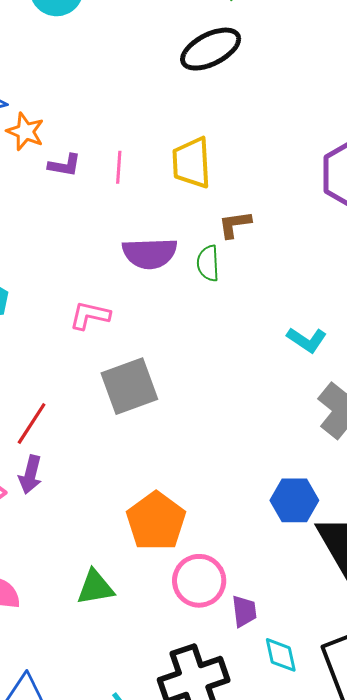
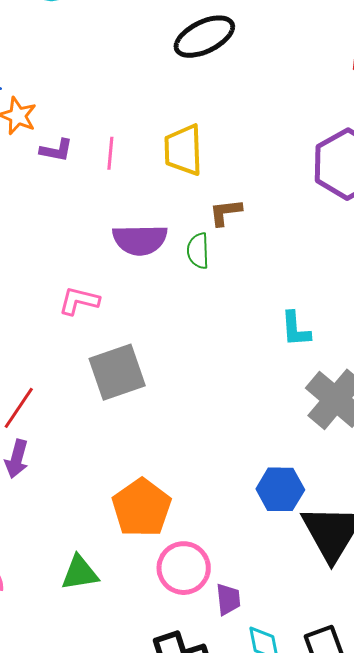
cyan L-shape: (307, 340) -> (295, 329), turned 51

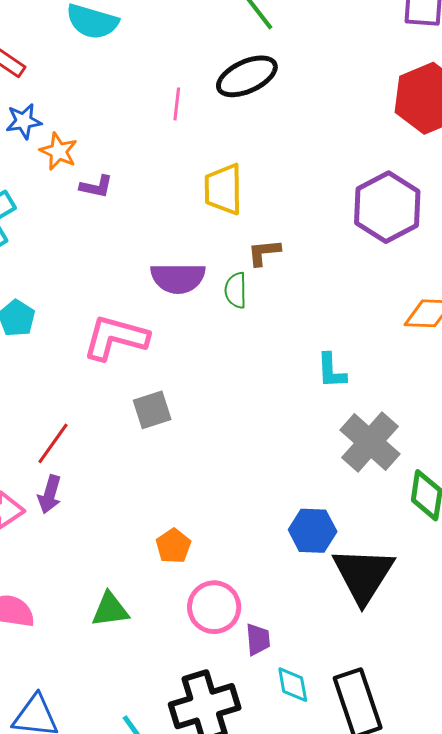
pink line: (110, 153) -> (177, 104), moved
pink L-shape: (79, 301) -> (116, 338), size x1.6
gray square: (117, 372) -> (152, 410), size x0.7
orange pentagon: (142, 508) -> (173, 546), size x0.6

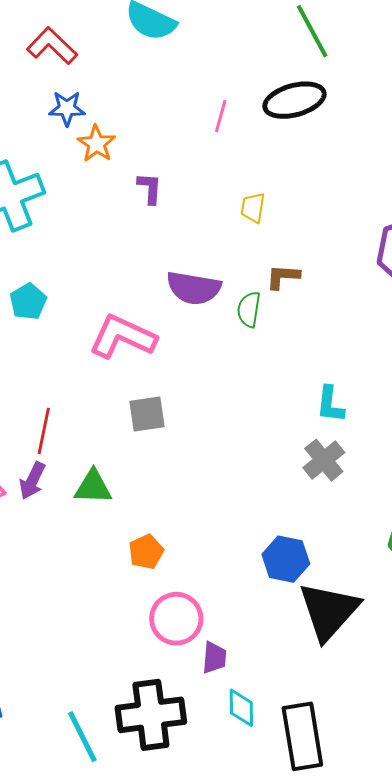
purple L-shape: (96, 187) -> (150, 188), moved, turned -108
yellow trapezoid: (223, 189) -> (253, 208), size x0.6
gray cross: (370, 442) -> (324, 460), moved, size x0.7
red line: (53, 443) -> (44, 431), turned -33
green triangle: (110, 610) -> (93, 487), moved

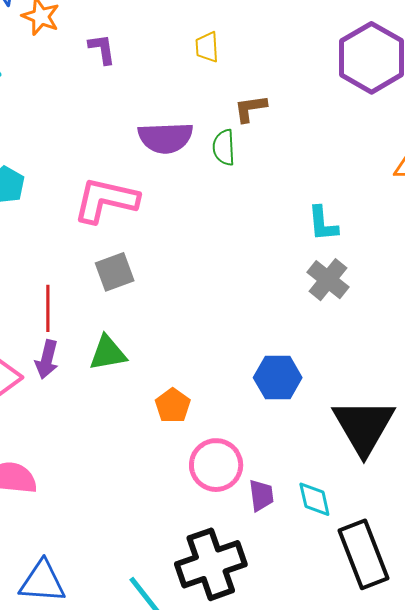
gray square: (147, 414) -> (115, 272), moved
blue hexagon: (286, 559) -> (278, 378), moved
cyan diamond: (241, 708) -> (314, 499), moved

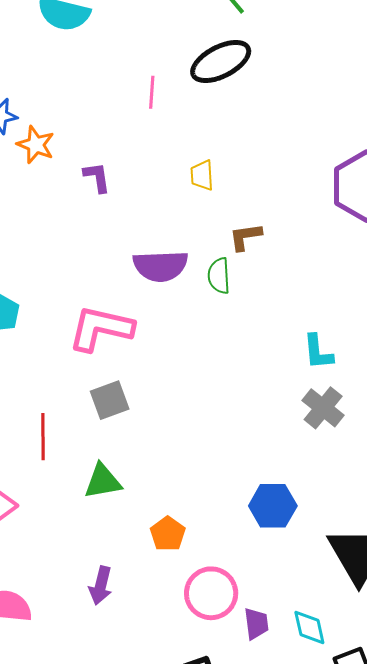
purple arrow: (47, 359) -> (101, 586), moved

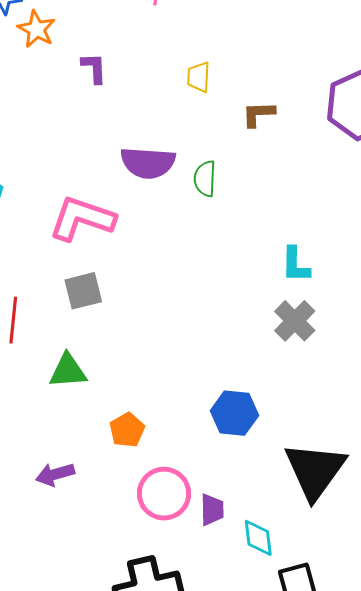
brown L-shape: (245, 237) -> (258, 114), moved
purple arrow: (101, 586) -> (55, 474), turned 54
purple trapezoid: (256, 624) -> (212, 510), moved

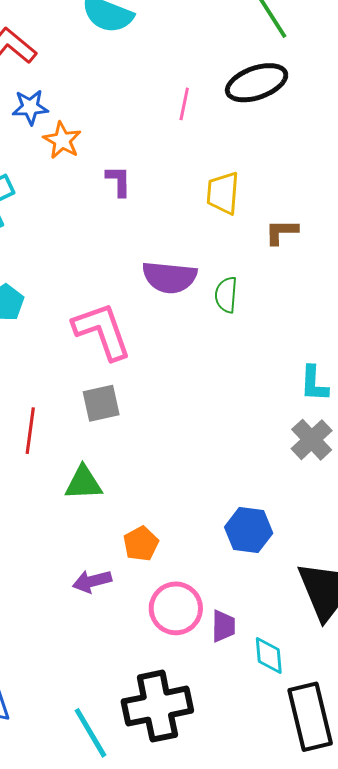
yellow trapezoid: (199, 77) -> (223, 193), size x1.4
pink L-shape: (82, 219) -> (102, 331), turned 50
purple arrow: (55, 474) -> (92, 581), moved

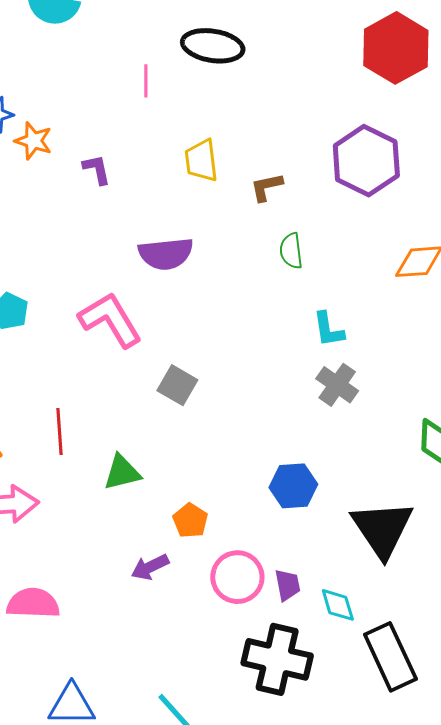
black ellipse: (257, 83) -> (213, 46), turned 40
green semicircle: (226, 295) -> (291, 251), moved
gray square: (101, 403) -> (177, 385), moved, turned -36
black cross: (157, 706) -> (277, 659), moved, turned 36

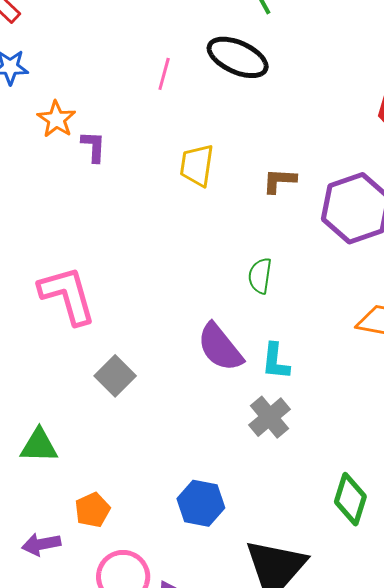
orange star: (33, 141) -> (56, 119), moved
brown L-shape: (266, 187) -> (279, 181), moved
purple semicircle: (166, 254) -> (220, 347), moved, turned 42

